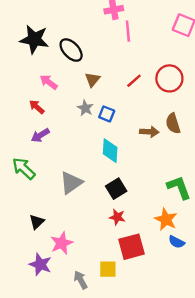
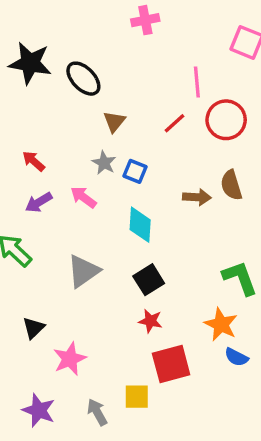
pink line: (128, 31) -> (197, 82), moved
pink arrow: (49, 82) -> (83, 197), moved
purple star: (40, 264) -> (39, 410), moved

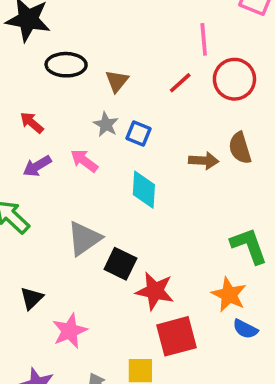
black ellipse: (83, 79) -> (66, 65), moved, turned -45
black square: (149, 280) -> (120, 264), moved, turned -32
red star: (150, 321) -> (155, 291), size x1.5

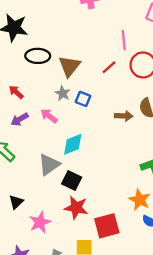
brown triangle: (117, 81) -> (69, 66), size x1.5
cyan diamond: (144, 190) -> (73, 144), moved, turned 65
red star: (155, 291) -> (76, 208), moved

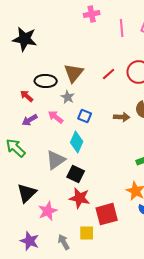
pink line: (124, 40) -> (122, 28), moved
black ellipse: (38, 56) -> (46, 81), moved
blue square: (83, 99) -> (85, 116), moved
cyan diamond: (73, 144) -> (77, 142), turned -45
black triangle: (16, 202) -> (27, 193), size x1.5

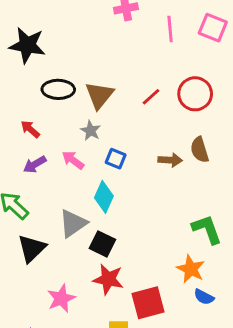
black ellipse: (46, 81) -> (58, 89), moved
black triangle: (27, 193) -> (32, 248), moved

